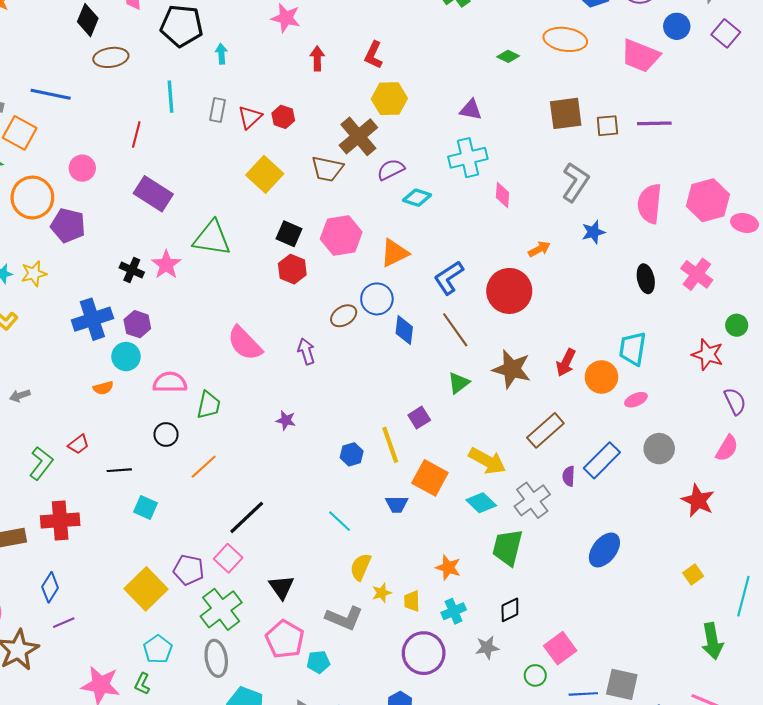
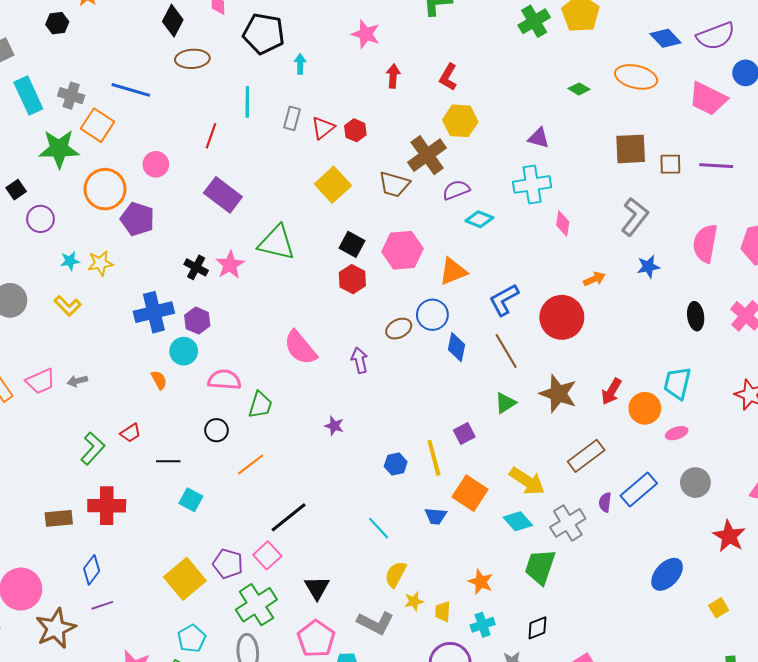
orange semicircle: (103, 388) -> (159, 380), turned -108
blue ellipse: (604, 550) -> (667, 574), moved

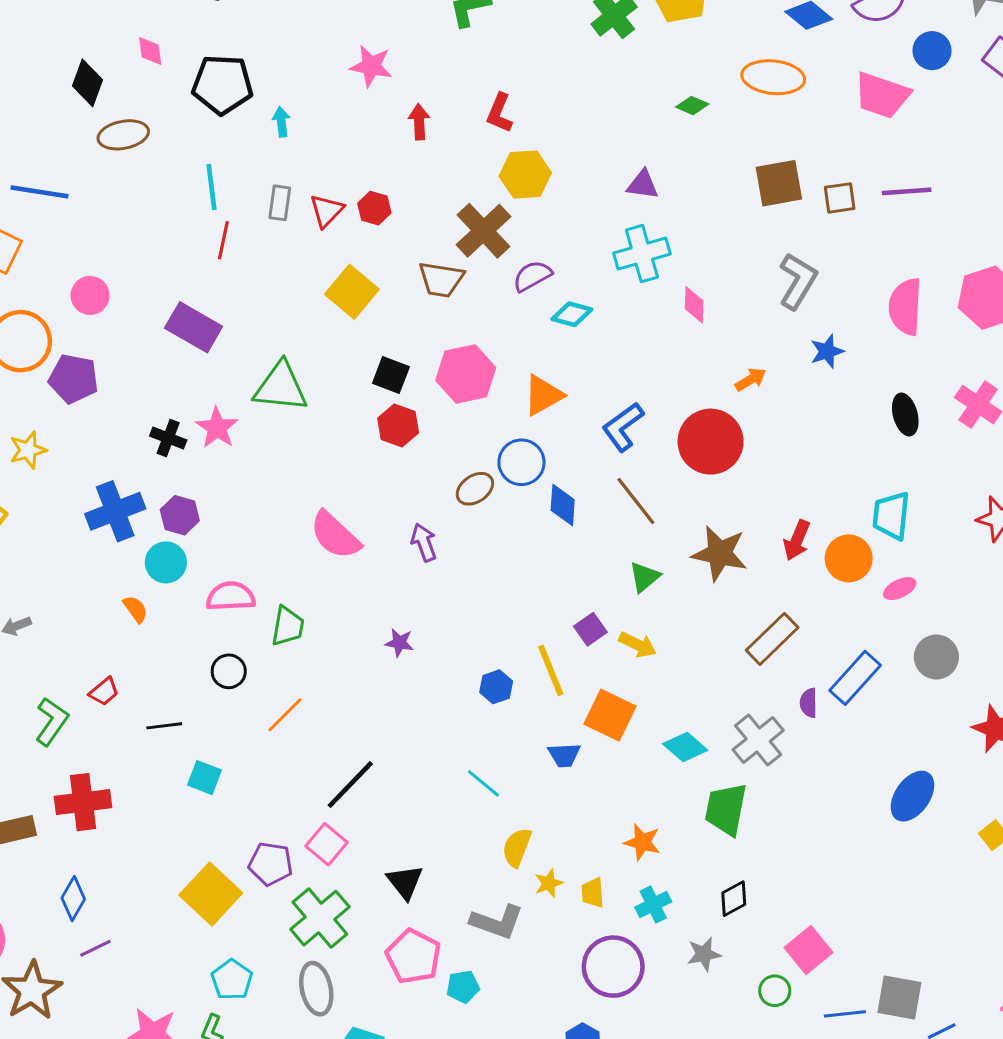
red line: (211, 136) -> (223, 240), moved
yellow arrow: (527, 481) -> (638, 645), moved, size x0.7

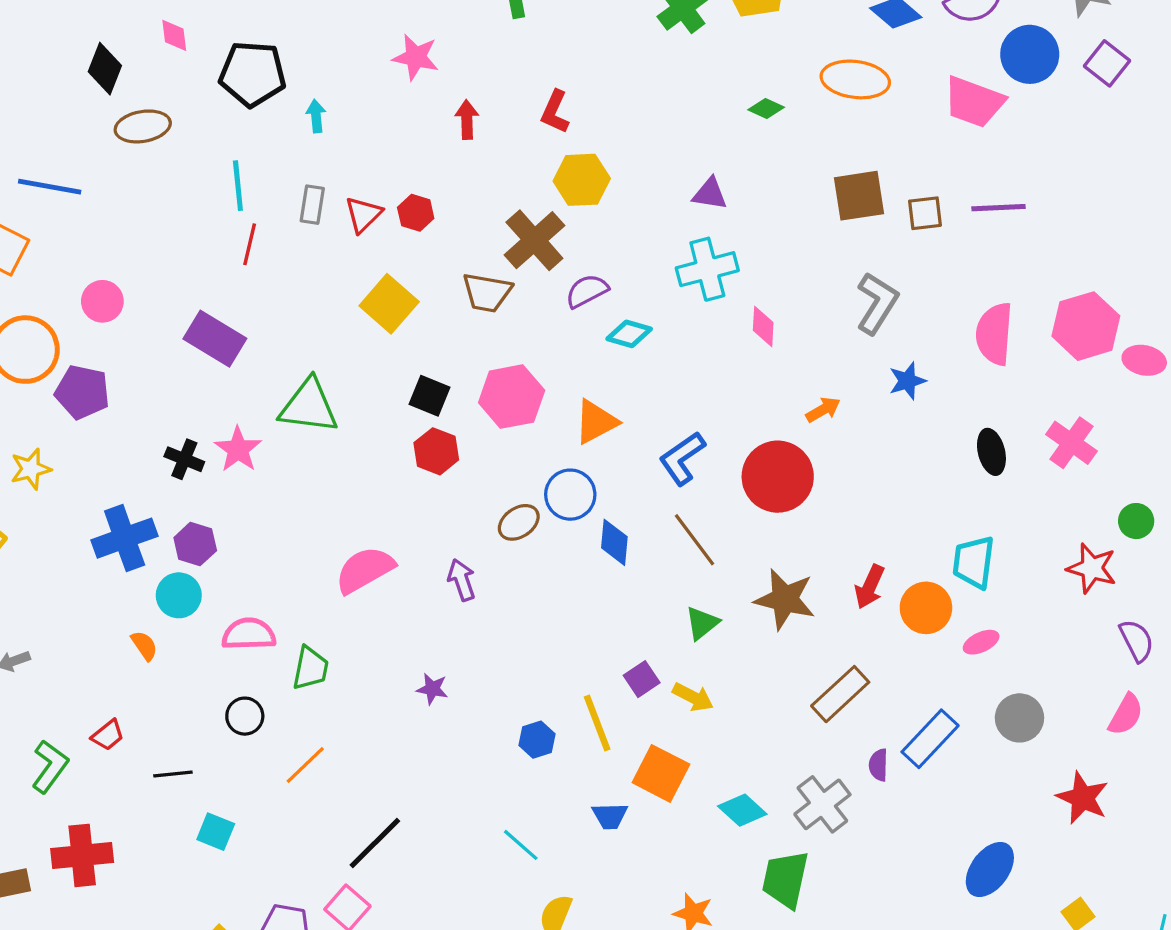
blue circle: (932, 51) -> (1030, 54), size x1.4
pink semicircle: (335, 535) -> (365, 570), turned 106

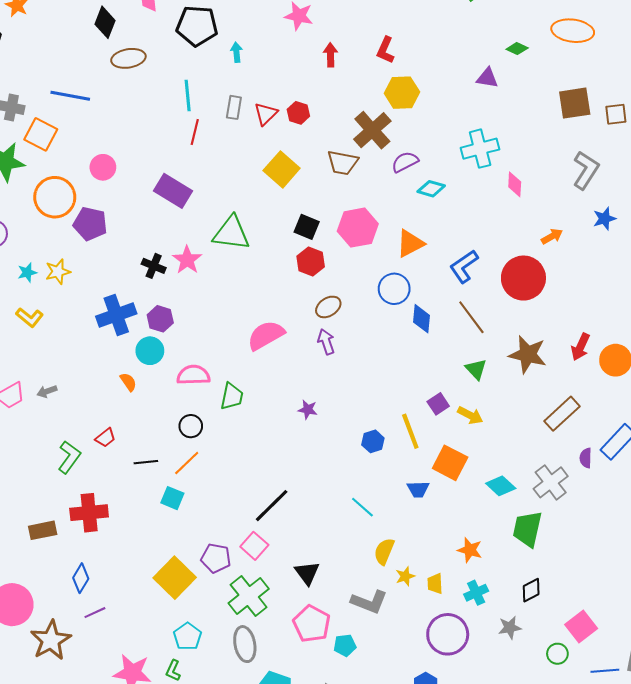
purple triangle: (710, 194) -> (487, 78), moved
brown ellipse: (519, 522) -> (328, 307), moved
green triangle: (702, 623) -> (476, 369), turned -35
orange line: (305, 765) -> (187, 463), moved

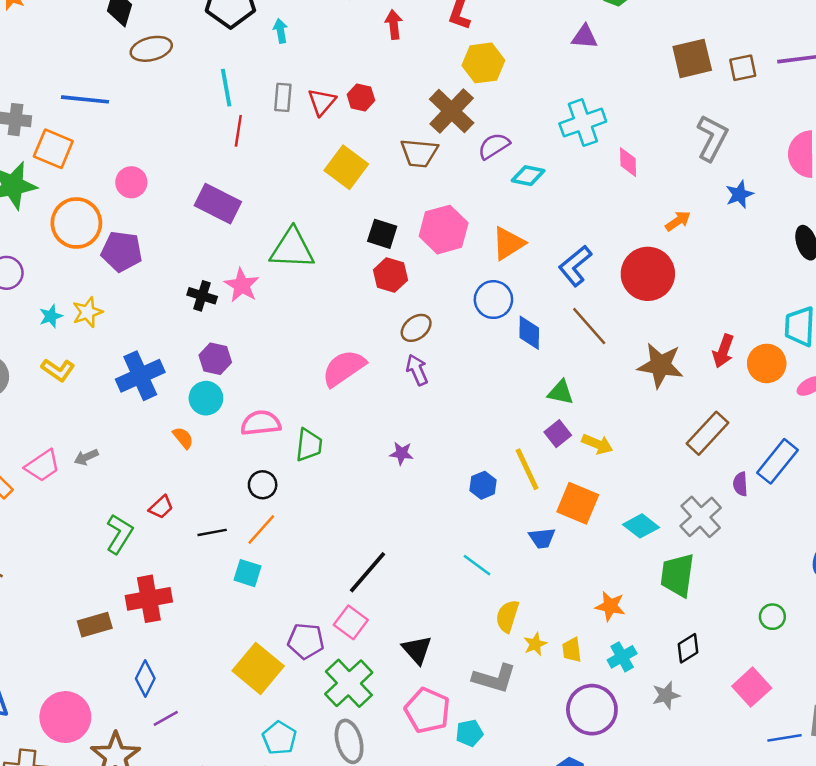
blue cross: (116, 315) -> (140, 376), moved
green triangle: (476, 369) -> (561, 392), moved, turned -30
green circle: (557, 654) -> (772, 617), moved

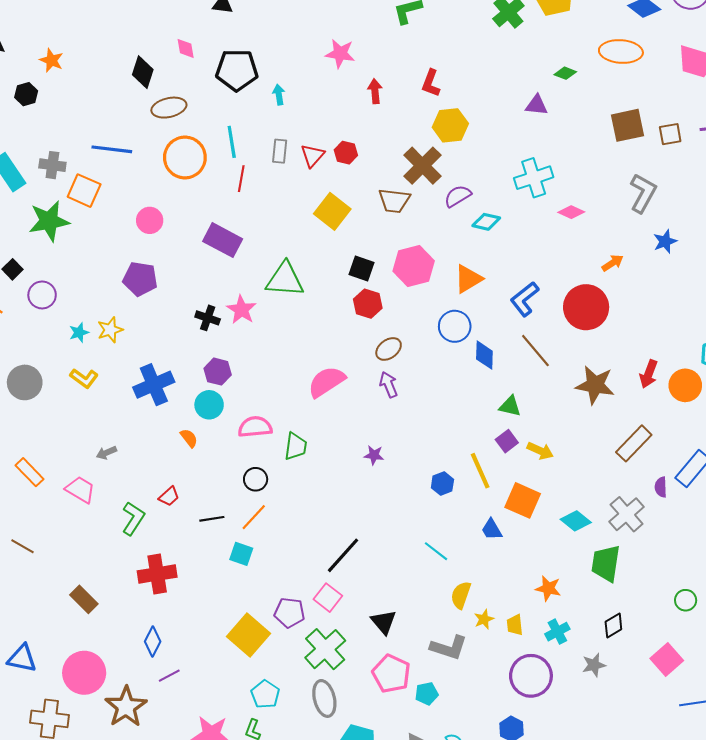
pink diamond: (628, 162) -> (571, 212), turned -65
orange circle: (76, 223) -> (185, 157), moved
pink trapezoid: (43, 466) -> (80, 490), moved, turned -116
blue trapezoid: (542, 538) -> (492, 529), turned 65
brown rectangle: (95, 625) -> (84, 599), moved, turned 60

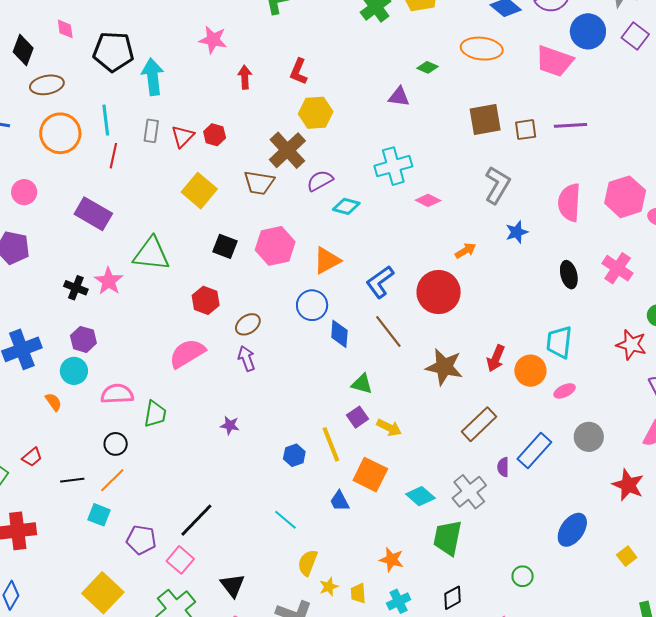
cyan arrow: (279, 95) -> (153, 77), size x1.8
red hexagon: (368, 304) -> (206, 300), moved
purple pentagon: (289, 612) -> (141, 540), moved

